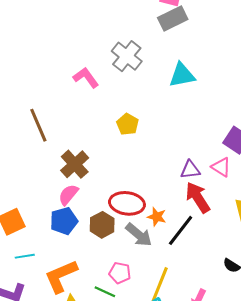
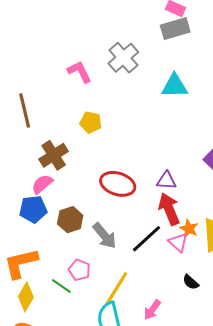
yellow pentagon: (128, 124) -> (91, 122), moved, turned -30
pink triangle: (221, 167) -> (178, 242), moved
red ellipse: (127, 203) -> (118, 184), moved
orange star: (157, 217) -> (189, 229), moved

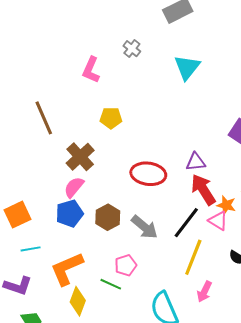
gray cross: (123, 58) -> (132, 49), size x0.6
pink L-shape: (80, 72) -> (91, 70), turned -120
cyan triangle: (175, 86) -> (187, 67), turned -40
pink pentagon: (79, 270) -> (126, 265), turned -30
yellow line: (116, 288) -> (193, 257), moved

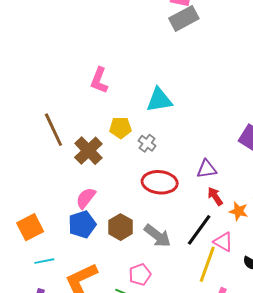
gray cross: (132, 49) -> (147, 143), moved
cyan triangle: (187, 67) -> (159, 100), moved, turned 44
brown cross: (80, 157) -> (88, 151), moved
red arrow: (203, 190) -> (215, 196), size x0.6
pink triangle: (218, 221) -> (223, 242), moved

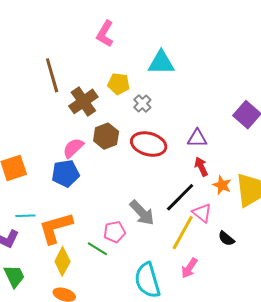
brown hexagon: (121, 227) -> (106, 136), moved
gray arrow: (157, 236) -> (142, 213), moved
cyan line: (44, 261) -> (25, 216), moved

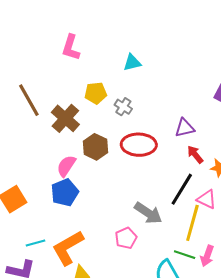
cyan triangle: (161, 63) -> (132, 63), size x0.7
green line: (97, 249) -> (185, 255), moved

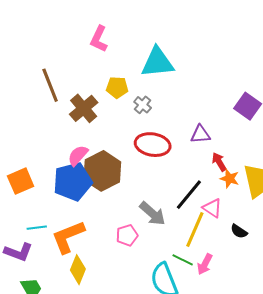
cyan triangle: (132, 63) -> (157, 62), size x1.8
brown hexagon: (96, 147) -> (102, 171), moved, size x1.5
red arrow: (195, 154) -> (219, 162), moved
blue pentagon: (65, 193) -> (73, 182), size x1.4

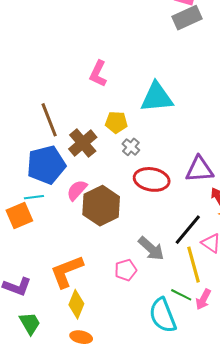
gray cross: (143, 105) -> (131, 147), moved
purple triangle: (200, 134) -> (199, 169), size x1.4
blue pentagon: (73, 182) -> (46, 165), moved
cyan line: (37, 228) -> (34, 197), moved
yellow line: (195, 229) -> (194, 265), turned -39

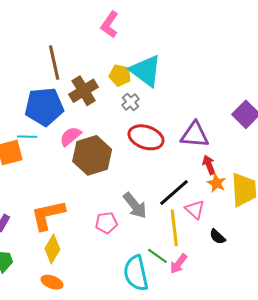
cyan triangle: (157, 97) -> (146, 71), moved, turned 33

